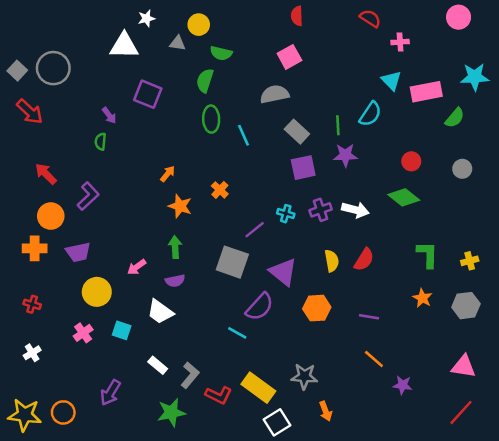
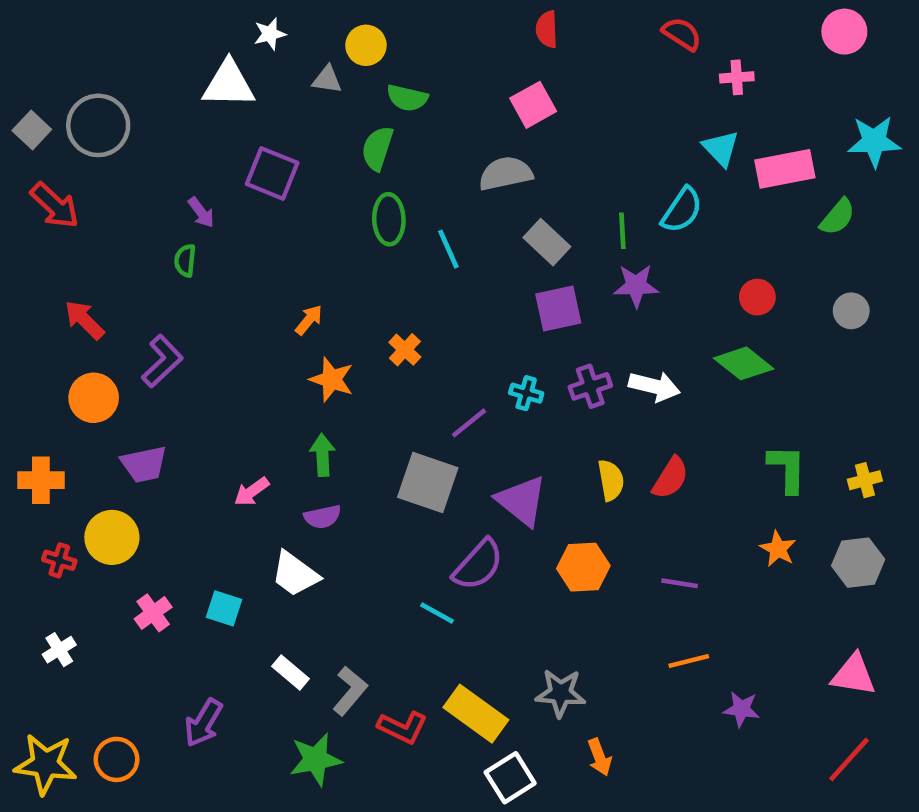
orange cross: (35, 248) -> (41, 480), moved
yellow circle: (97, 292) -> (112, 537), moved
orange line: (374, 359) -> (689, 661), turned -55

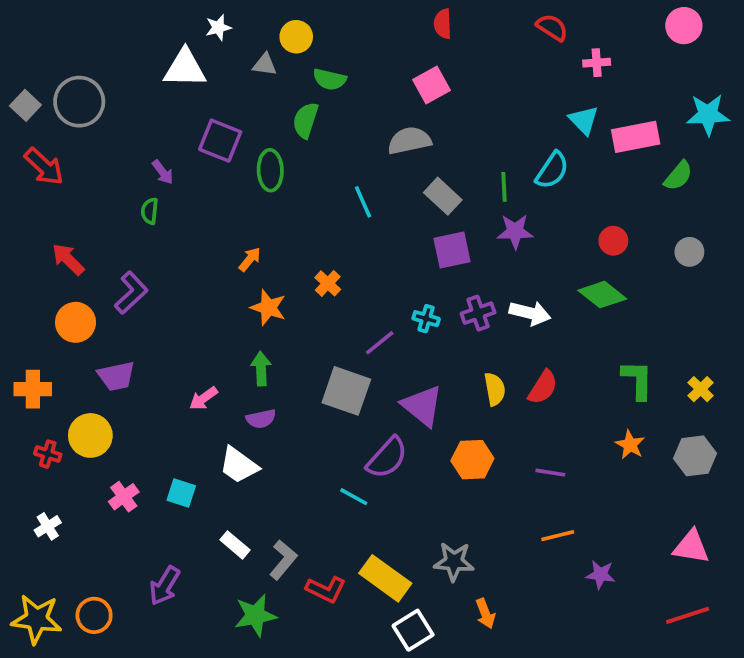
green ellipse: (389, 219) -> (270, 170), moved
yellow cross: (865, 480) -> (701, 389), turned -30
red line: (849, 759) -> (688, 615), turned 30

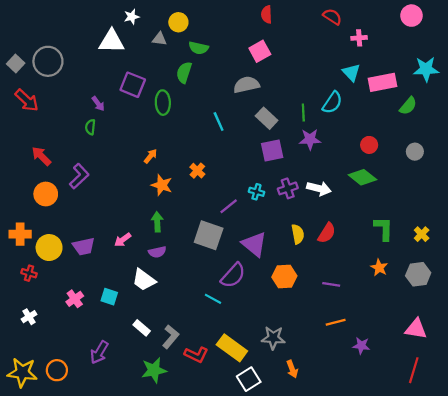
purple trapezoid: (116, 376) -> (84, 246), moved
yellow circle: (90, 435) -> (49, 248), moved
red line: (688, 615) -> (414, 370), turned -55

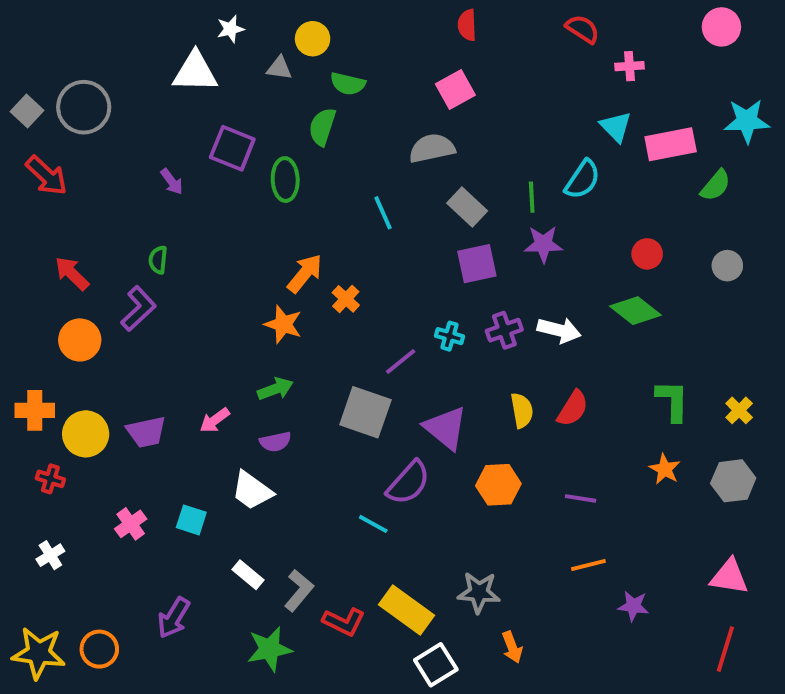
green semicircle: (90, 127) -> (158, 260), moved
orange arrow: (151, 156) -> (305, 273), moved, size x1.5
green arrow: (157, 222) -> (275, 389), turned 72

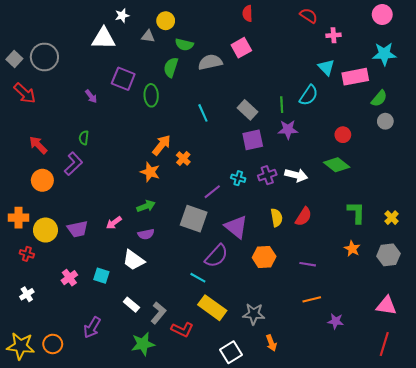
cyan star: (747, 121) -> (384, 54), moved
gray semicircle: (432, 148) -> (210, 62), moved
gray circle: (727, 266) -> (385, 121), moved
yellow rectangle: (406, 610) -> (212, 308), moved

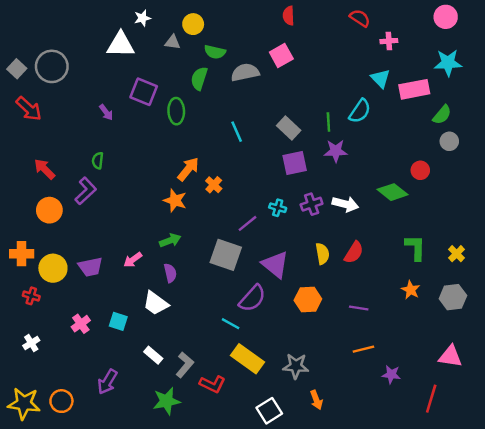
red circle: (343, 135) -> (420, 170), moved
purple semicircle: (146, 234) -> (170, 273), turned -91
red line: (384, 344) -> (431, 399), moved

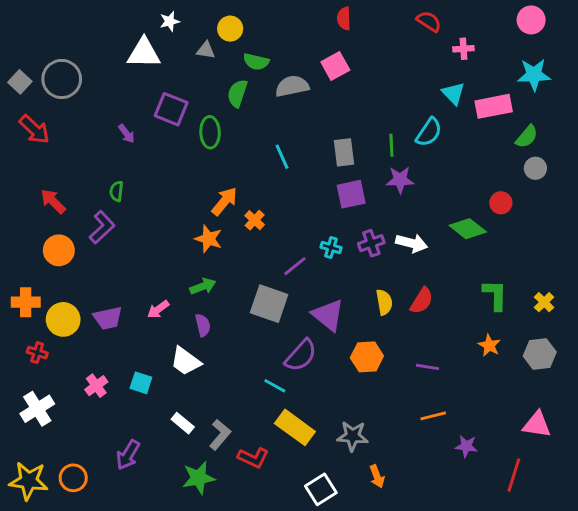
gray rectangle: (289, 128) -> (344, 152), turned 40
white cross: (31, 343) -> (37, 409), size x1.6

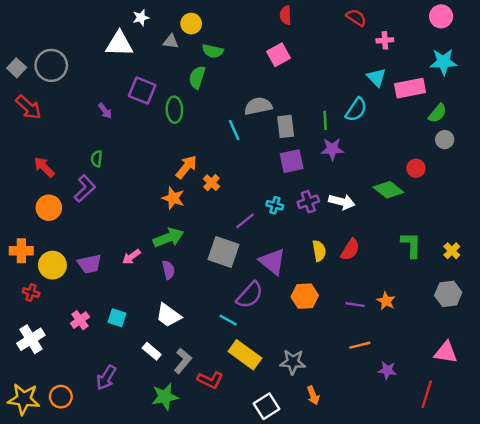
gray semicircle: (292, 86) -> (258, 106), moved
green arrow: (203, 286) -> (168, 238), size x1.4
orange star: (489, 345) -> (386, 301), moved
white trapezoid: (186, 361) -> (168, 315), moved

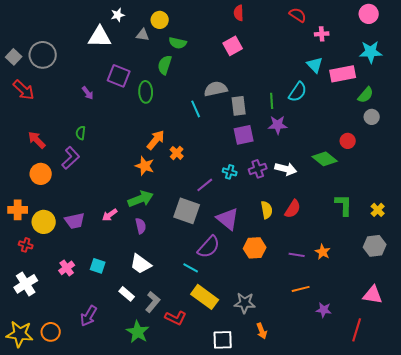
green star: (165, 397) -> (138, 332), turned -30
white square: (266, 406) -> (223, 340), turned 30

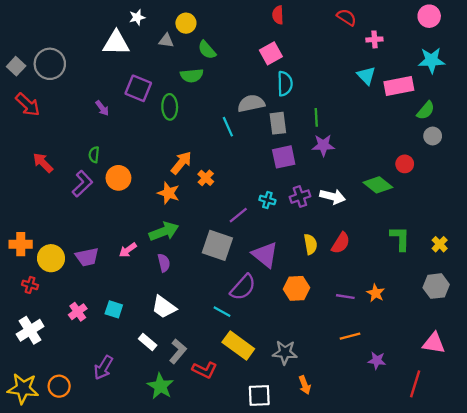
green semicircle: (178, 43) -> (207, 50), turned 36
green semicircle: (165, 65) -> (192, 75), turned -114
cyan semicircle: (298, 92) -> (285, 84), moved, turned -35
orange circle: (41, 174) -> (118, 178), moved

